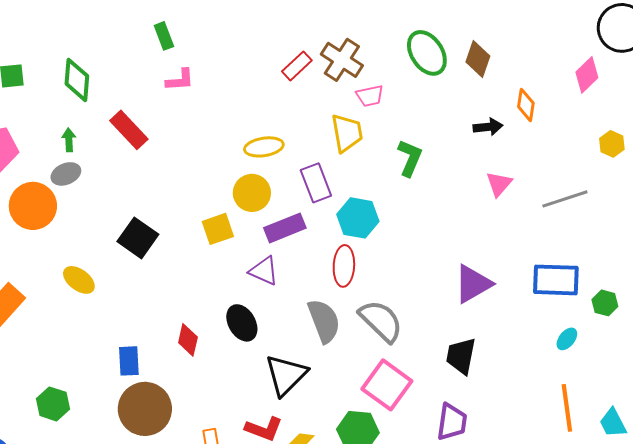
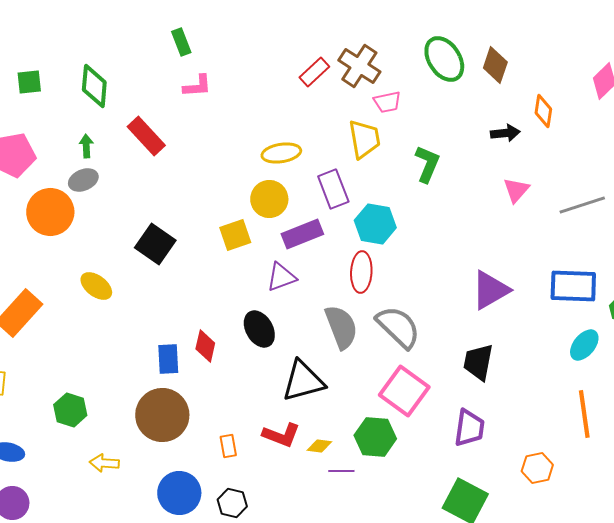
purple triangle: (264, 271) -> (281, 277), turned -44
cyan ellipse: (567, 339) -> (584, 345), size x1.4
blue rectangle: (129, 361) -> (168, 359), moved
black triangle: (286, 375) -> (303, 381), turned 30

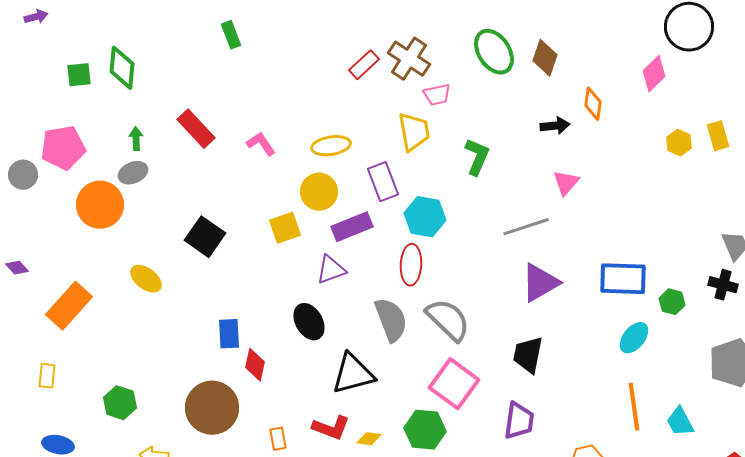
green diamond: (94, 86) -> (122, 68), moved
pink L-shape: (197, 86) -> (261, 144), moved, turned -120
gray line: (582, 205) -> (526, 227), moved
red diamond: (205, 346) -> (255, 365), moved
blue rectangle: (168, 359) -> (229, 334), moved

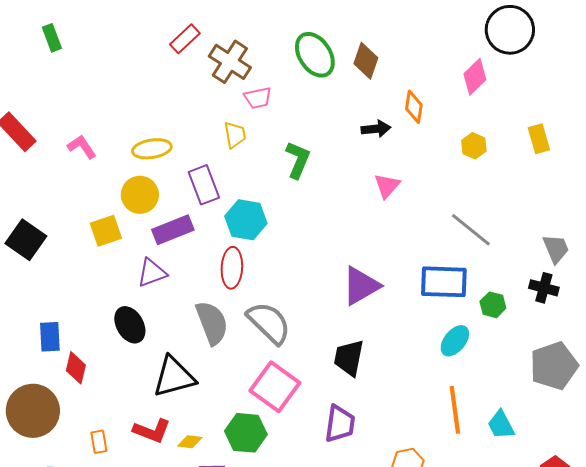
red rectangle: (364, 65) -> (185, 39), moved
yellow trapezoid: (414, 132) -> (235, 135), size x0.7
yellow hexagon: (679, 143) -> (474, 146), moved
gray line: (526, 227) -> (471, 230), moved, turned 57

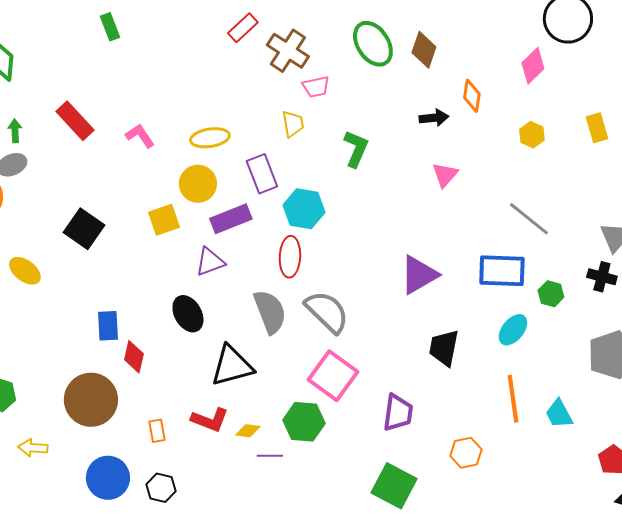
black trapezoid: (349, 358) -> (444, 348), moved

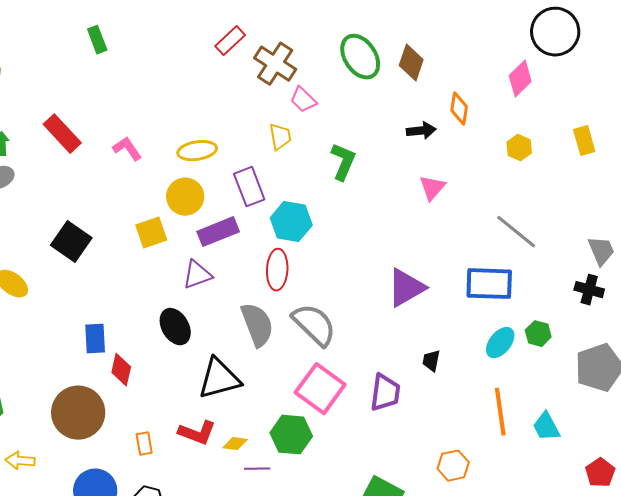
pink trapezoid: (316, 87) -> (303, 100), turned 56
green hexagon: (551, 294) -> (538, 334), moved
black trapezoid: (444, 348) -> (431, 361), size x0.6
purple trapezoid: (398, 413) -> (385, 393), moved

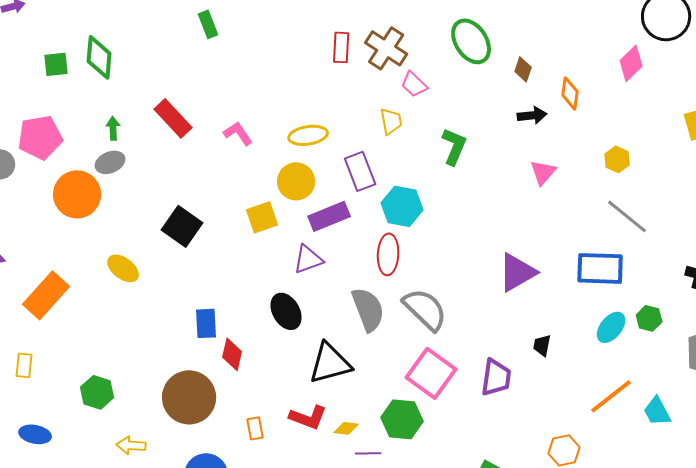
red rectangle: (230, 41) -> (341, 47), moved, turned -44
brown diamond: (411, 63) -> (523, 69), moved, size x0.7
yellow hexagon: (519, 148) -> (617, 159), moved
orange line: (500, 412) -> (611, 396), turned 60

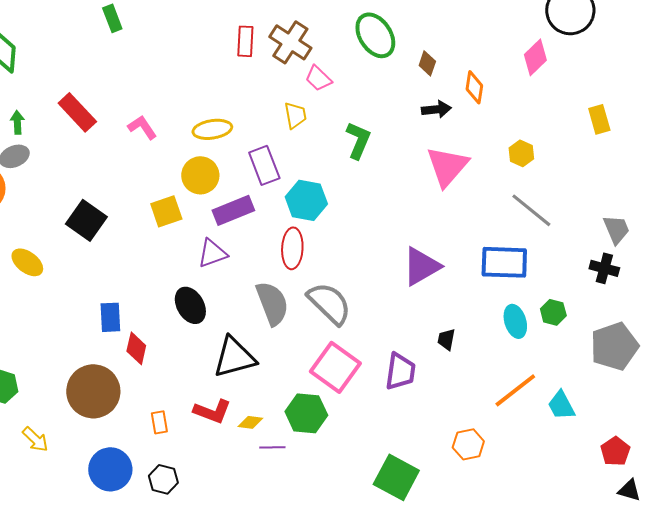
pink triangle: (543, 172) -> (447, 166), size x1.6
cyan ellipse: (611, 327) -> (515, 321), turned -56
yellow arrow: (131, 445) -> (35, 439), turned -140

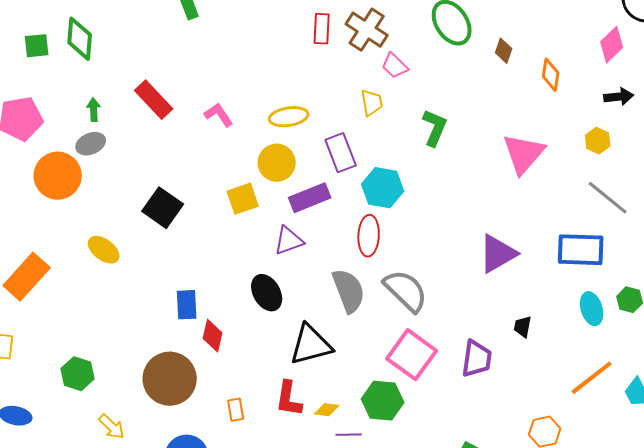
black arrow: (436, 109) -> (619, 97), moved
red L-shape: (212, 411) -> (289, 399), turned 78

